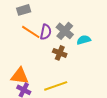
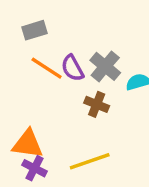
purple semicircle: (46, 32) -> (72, 68), turned 140

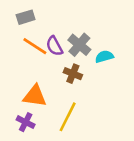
orange triangle: (28, 144) -> (35, 96), moved
yellow line: (90, 161) -> (68, 117), turned -44

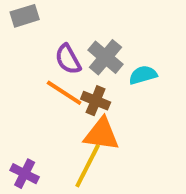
orange line: (35, 46) -> (64, 93), moved
orange triangle: (35, 96) -> (102, 134), moved

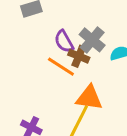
brown cross: (96, 101) -> (79, 56), moved

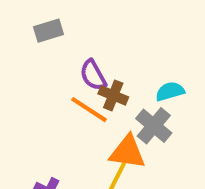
gray cross: (92, 40) -> (154, 126), moved

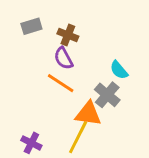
cyan semicircle: (170, 91) -> (119, 70), turned -114
brown cross: (113, 95) -> (68, 35), moved

